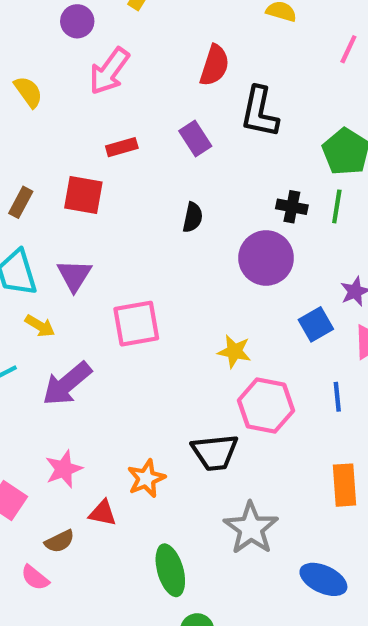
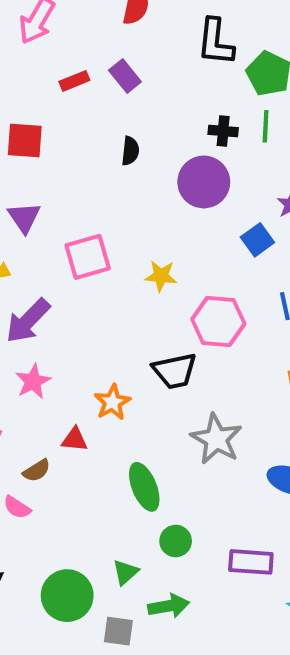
black L-shape: (260, 112) -> (215, 42), moved
red rectangle: (122, 147) -> (74, 81), moved
yellow star: (234, 351) -> (161, 276), moved
pink star: (64, 469) -> (33, 381), moved

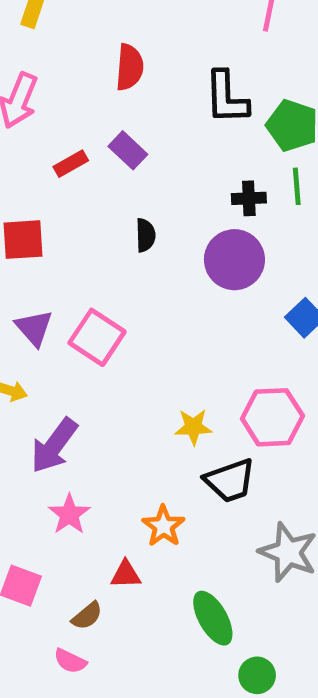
pink square: (88, 257) -> (97, 337), moved, turned -33
yellow star: (161, 276) -> (193, 427), moved

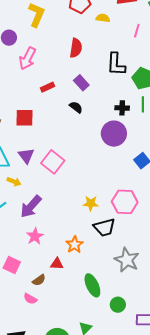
purple rectangle: (128, 150) -> (81, 83), moved
black semicircle: (145, 235) -> (76, 107), moved, turned -56
green circle: (257, 675) -> (118, 305), moved

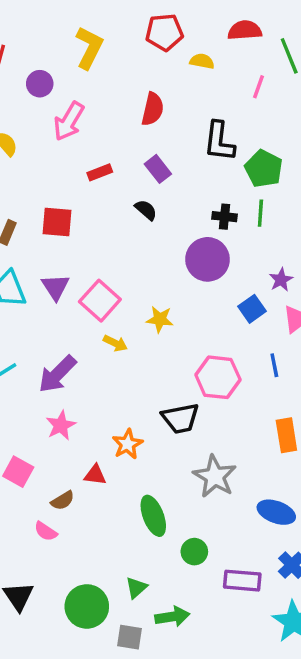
yellow arrow: (14, 182) -> (115, 343), moved
yellow star: (91, 203) -> (160, 319), moved

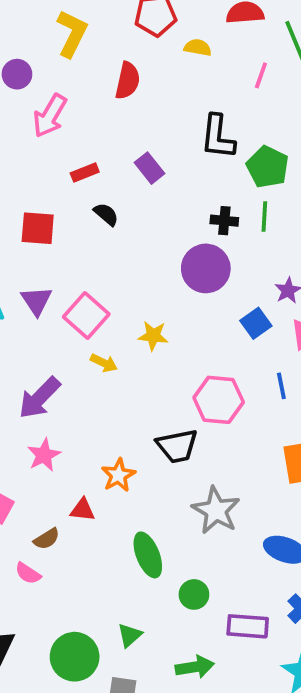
red semicircle: (153, 109) -> (128, 81), moved
black semicircle: (146, 210) -> (106, 214), moved
green arrow: (172, 617) -> (195, 667), moved

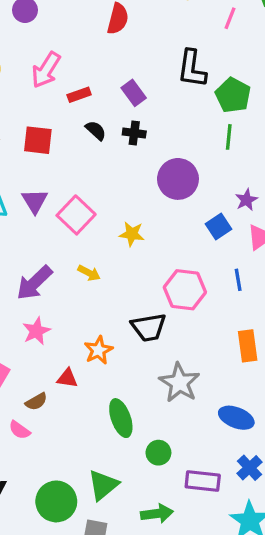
pink arrow: (50, 116) -> (46, 70), moved
black cross: (224, 221) -> (134, 133), moved
yellow arrow: (104, 363) -> (89, 273), moved
green triangle: (130, 635) -> (103, 485), size x1.5

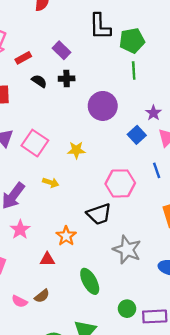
green pentagon: (233, 95) -> (132, 41), turned -30
brown semicircle: (36, 402) -> (42, 296), moved
green circle: (158, 453) -> (127, 309), moved

